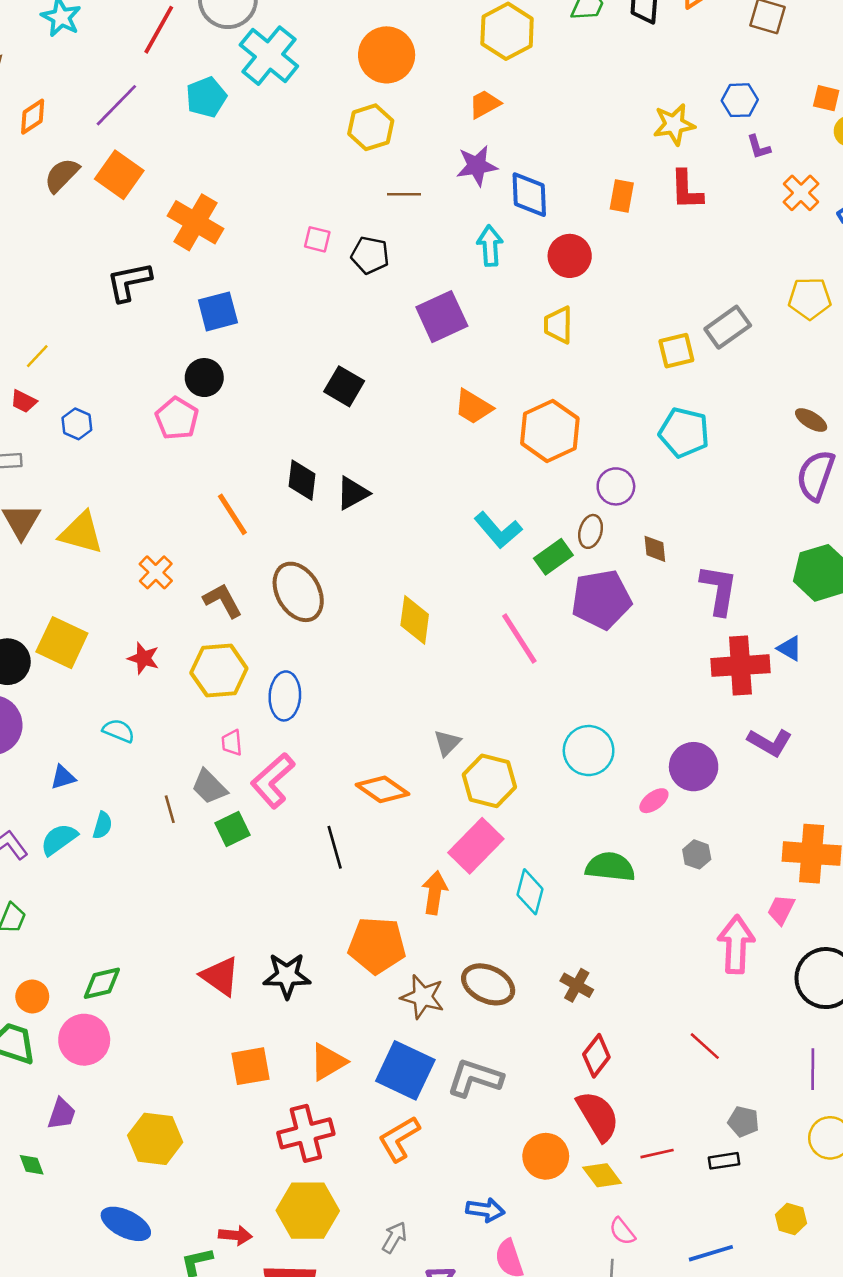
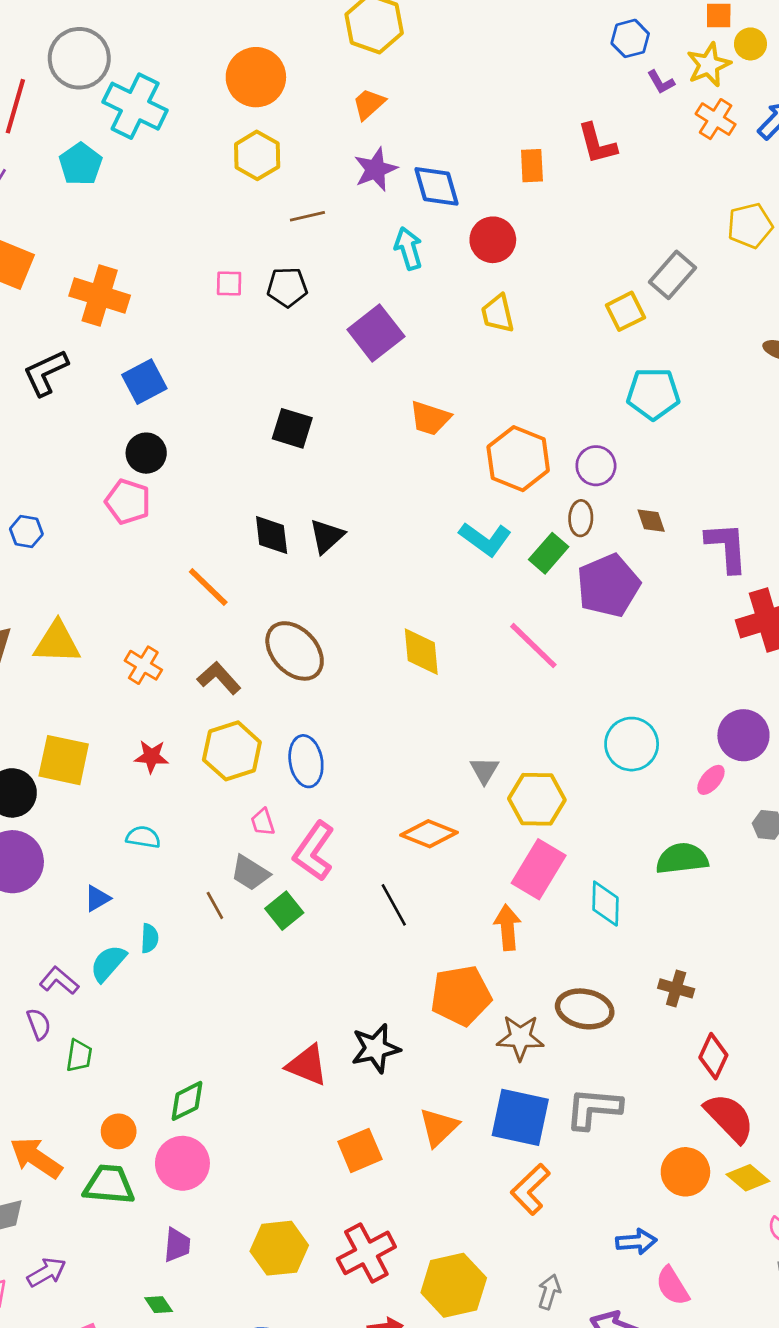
yellow star: (674, 124) -> (709, 65), moved
orange hexagon: (550, 431) -> (518, 459), moved
red cross: (306, 1133) -> (366, 1253), moved

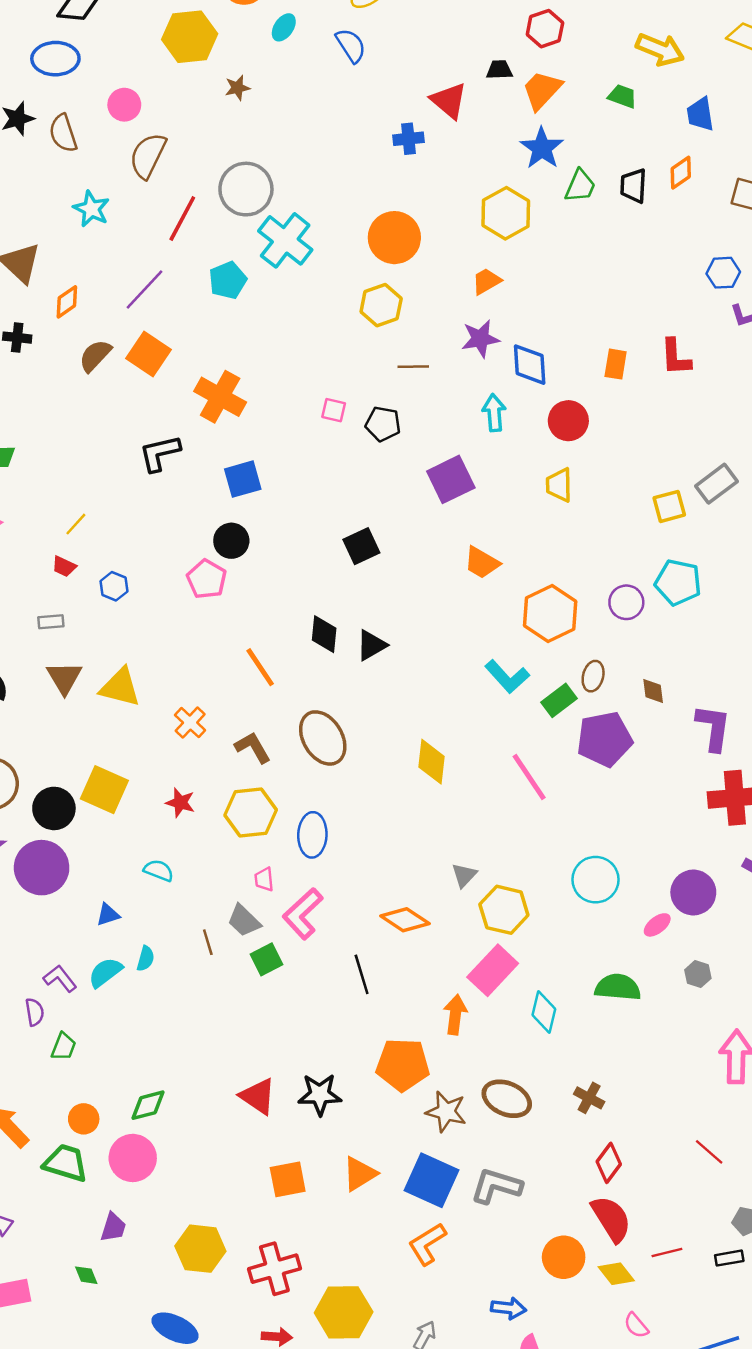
black square: (292, 428) -> (361, 546), turned 36
purple circle: (596, 466) -> (626, 602), moved

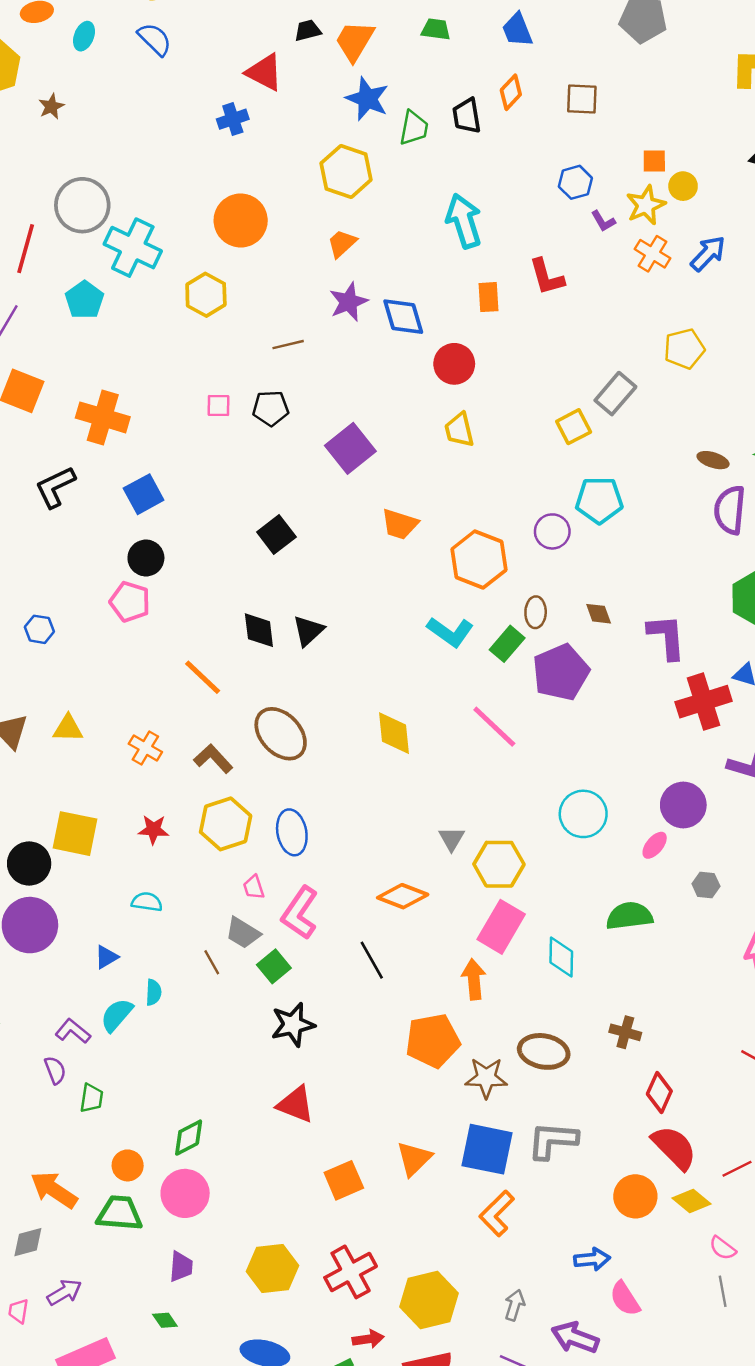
yellow hexagon: (381, 305) -> (206, 295), moved
cyan arrow: (494, 413) -> (464, 221), moved, size x1.4
yellow triangle: (120, 687) -> (68, 728), size x0.7
black star: (320, 1094) -> (293, 1025), moved

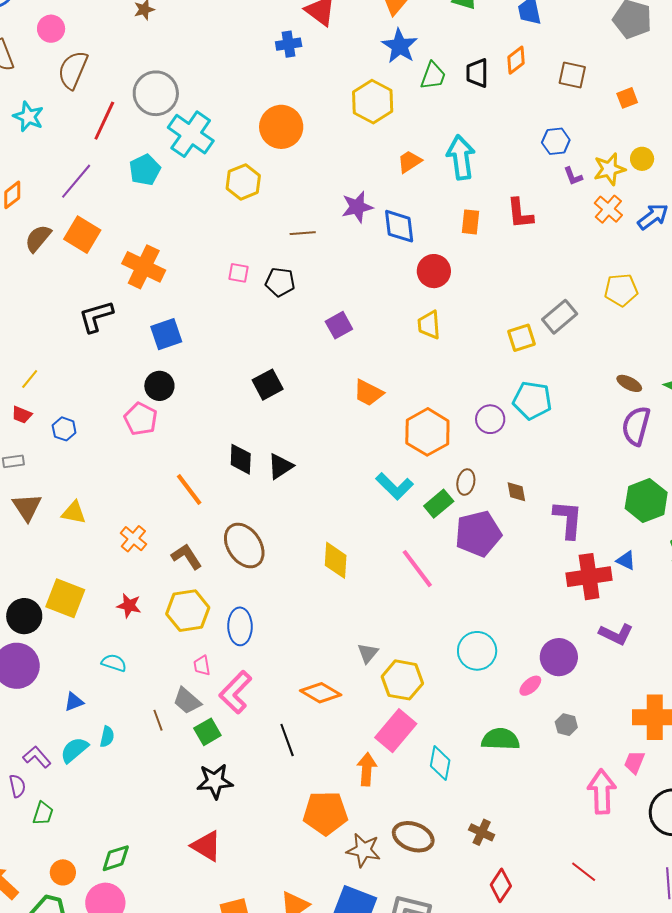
orange square: (654, 161) -> (627, 98), moved, turned -30
orange trapezoid: (342, 243) -> (410, 162), moved
purple square: (350, 448) -> (339, 325), size x0.7

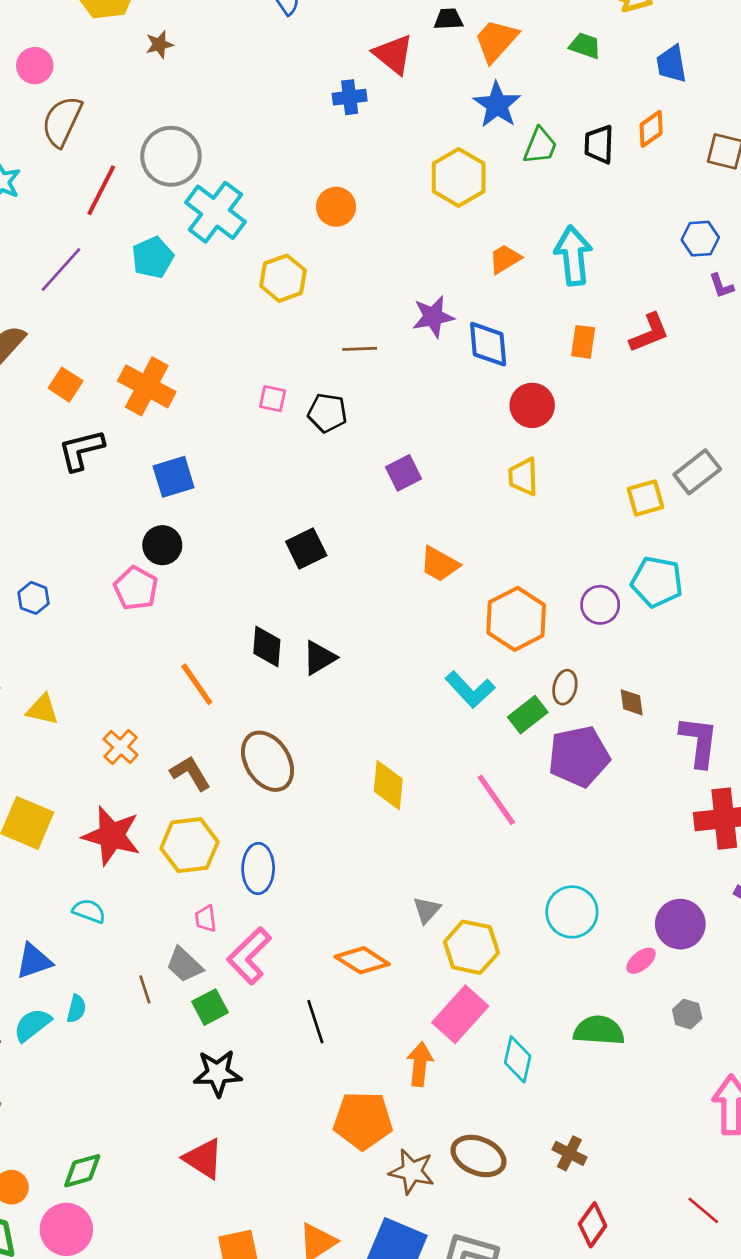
orange circle: (281, 127) -> (336, 207), size x0.7
red L-shape: (520, 213) -> (649, 333), turned -108
orange square: (82, 235) -> (66, 385), moved, size x0.7
red star: (129, 606) -> (112, 836), size x1.8
blue triangle: (74, 702) -> (34, 961), size x1.4

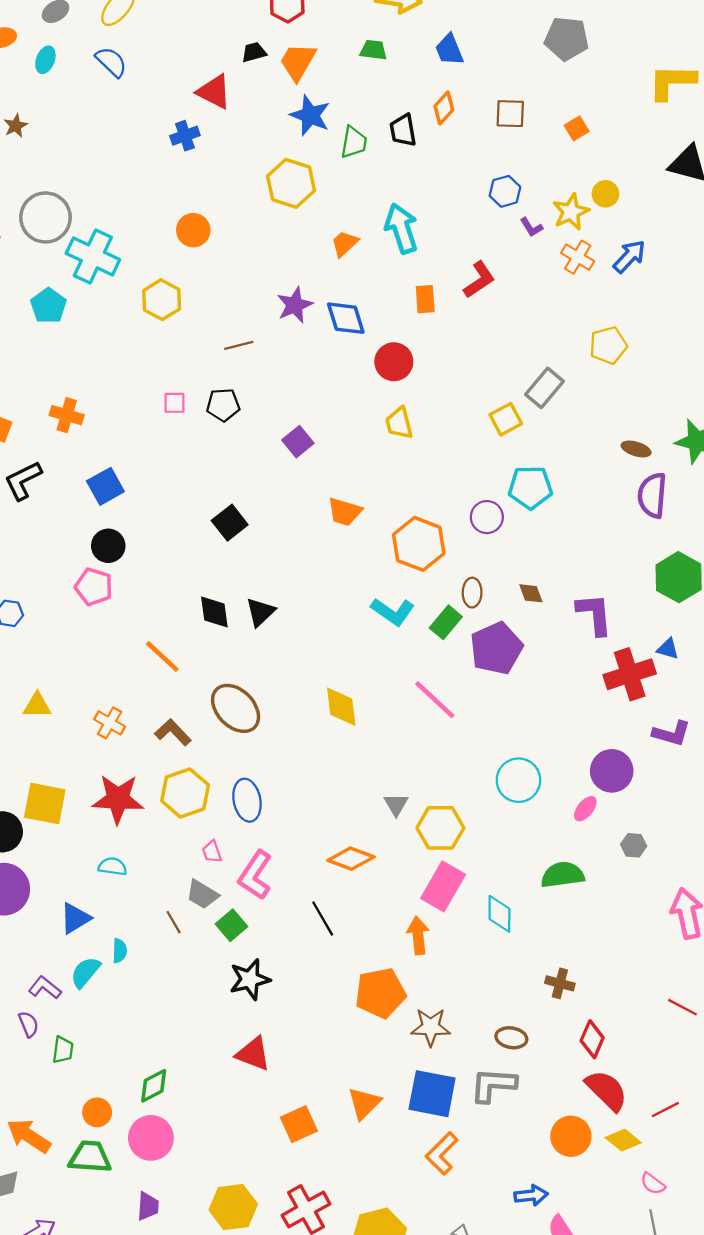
orange cross: (147, 386) -> (67, 415), size x0.7
brown ellipse: (479, 1156) -> (511, 1038), moved, size x0.7

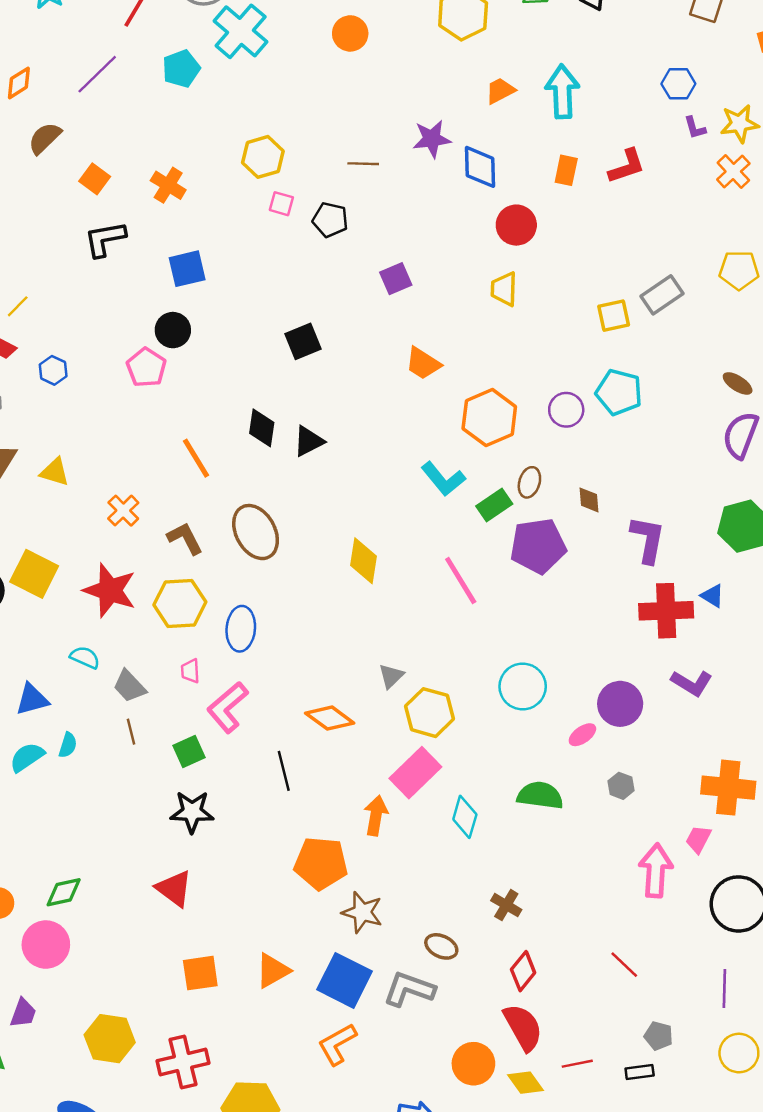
yellow hexagon: (162, 300) -> (263, 157), moved
gray trapezoid: (202, 894) -> (129, 686), moved

